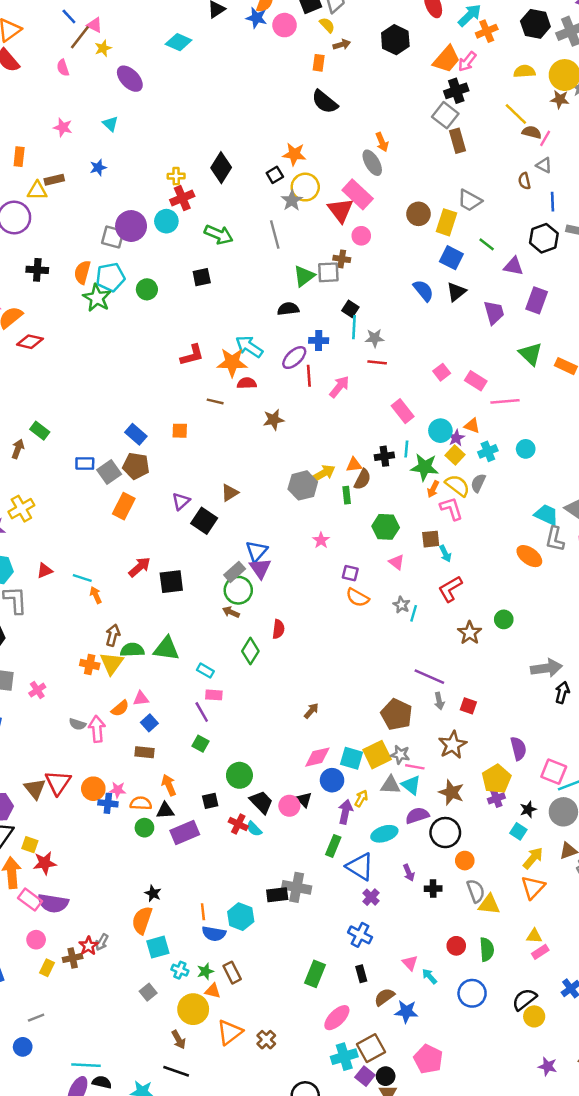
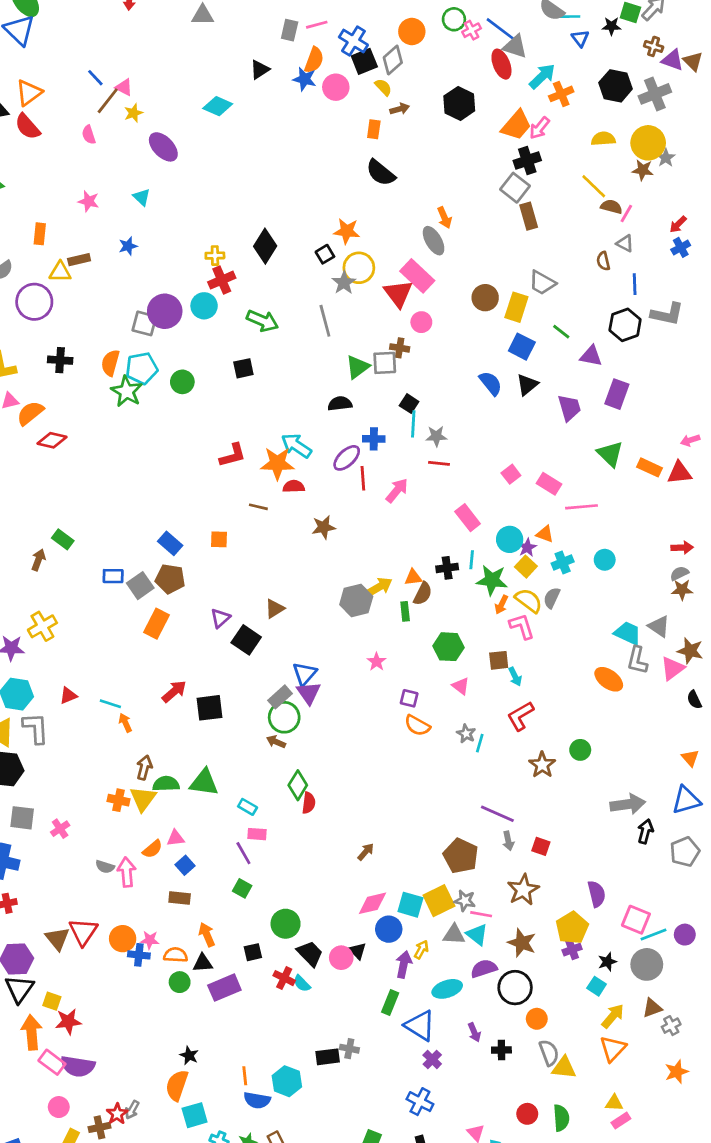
red semicircle: (278, 629) -> (309, 803), moved
gray cross: (297, 887) -> (349, 1049), size x0.6

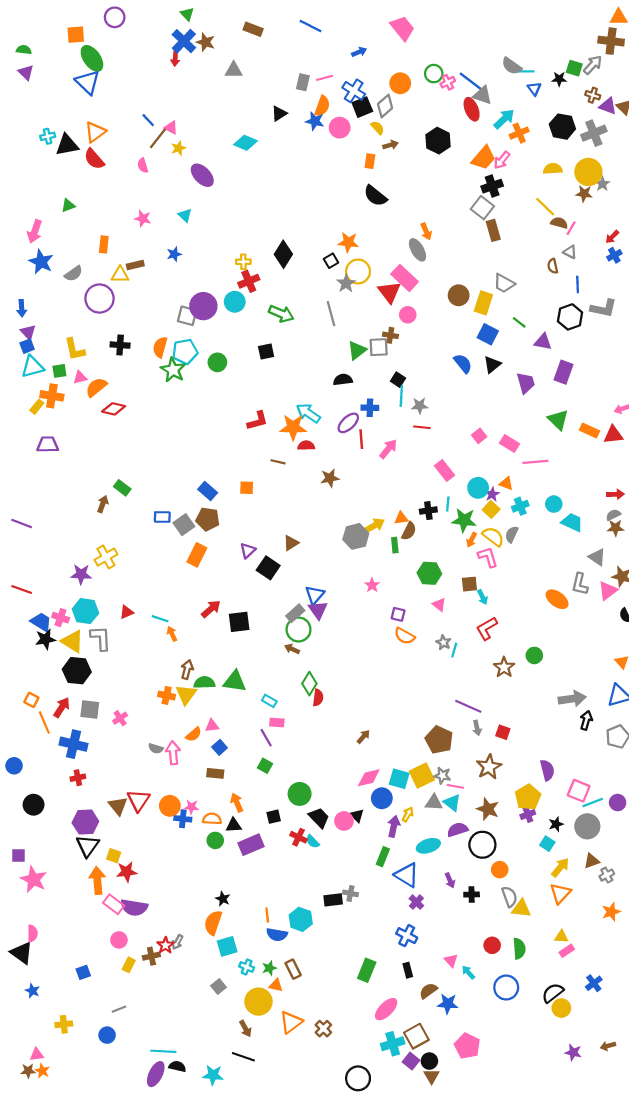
cyan trapezoid: (628, 633) -> (572, 522), moved

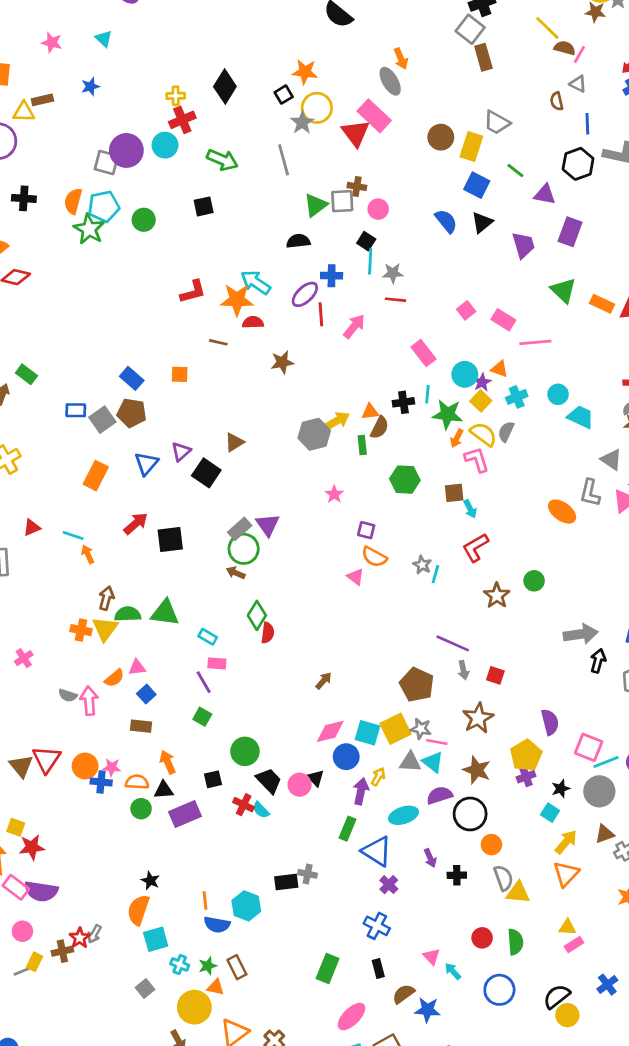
pink circle: (408, 315) -> (378, 209), moved
orange rectangle: (197, 555) -> (96, 476), moved
blue triangle: (315, 595) -> (146, 464), moved
pink triangle: (439, 605) -> (356, 577), moved
gray line: (119, 1009) -> (22, 971), moved

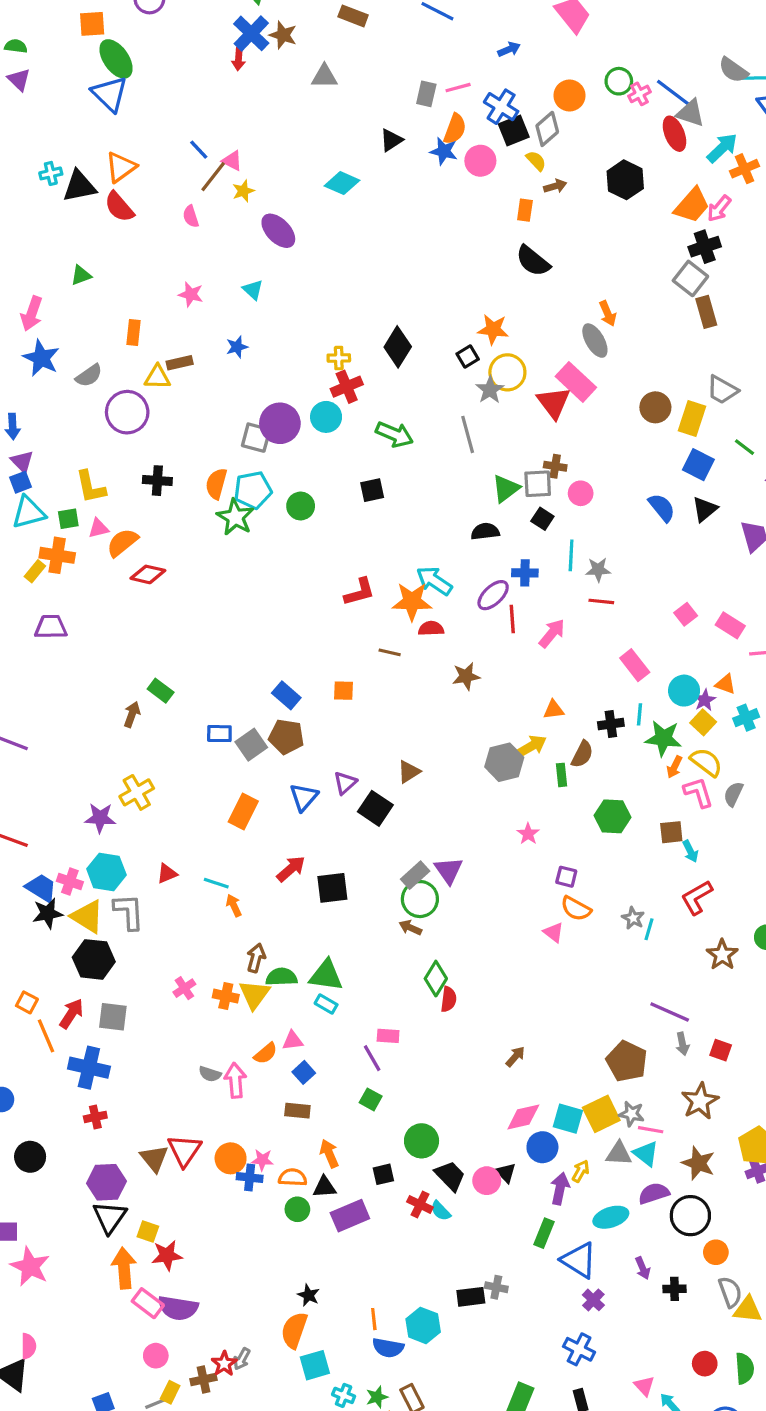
black square: (366, 241) -> (542, 519), moved
orange triangle: (370, 412) -> (554, 710), moved
gray semicircle: (506, 432) -> (733, 794), moved
cyan rectangle: (208, 637) -> (326, 1004), moved
pink cross: (24, 658) -> (184, 988), moved

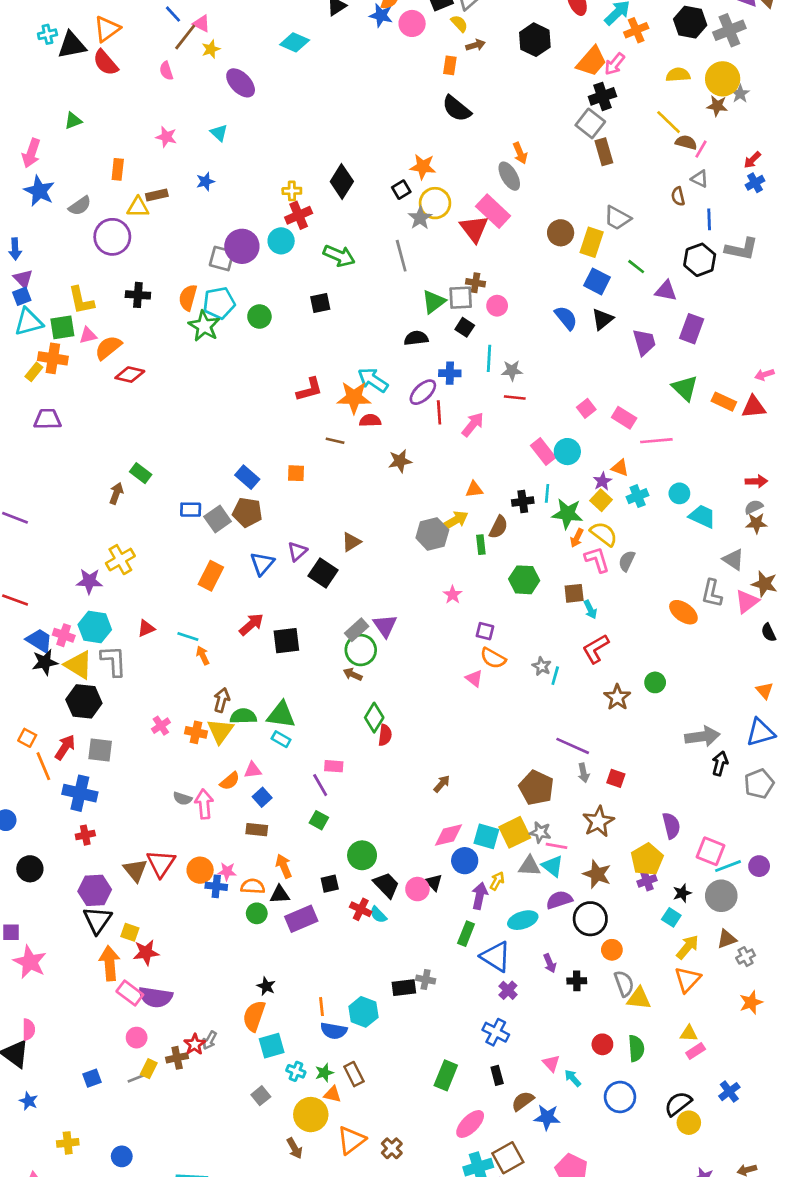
green square: (68, 519) -> (62, 327), size x1.4
cyan circle: (684, 691) -> (567, 452), moved

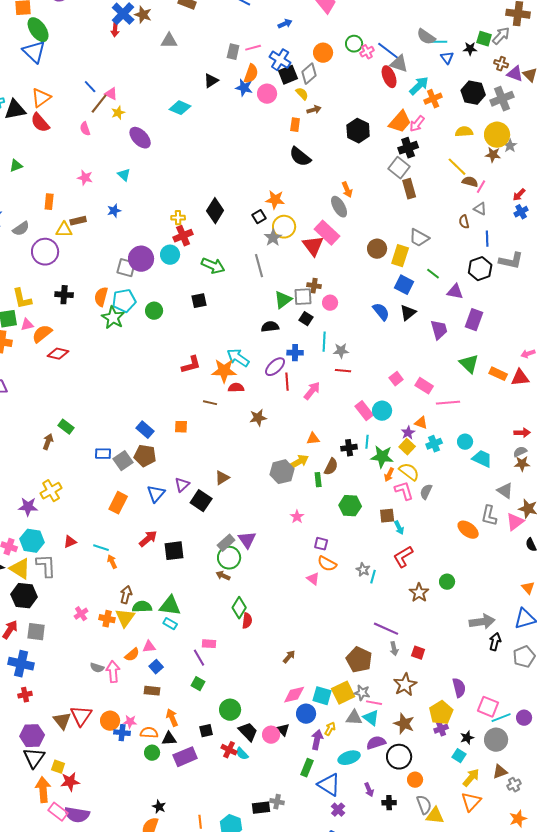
black hexagon: (535, 40) -> (358, 131), moved

